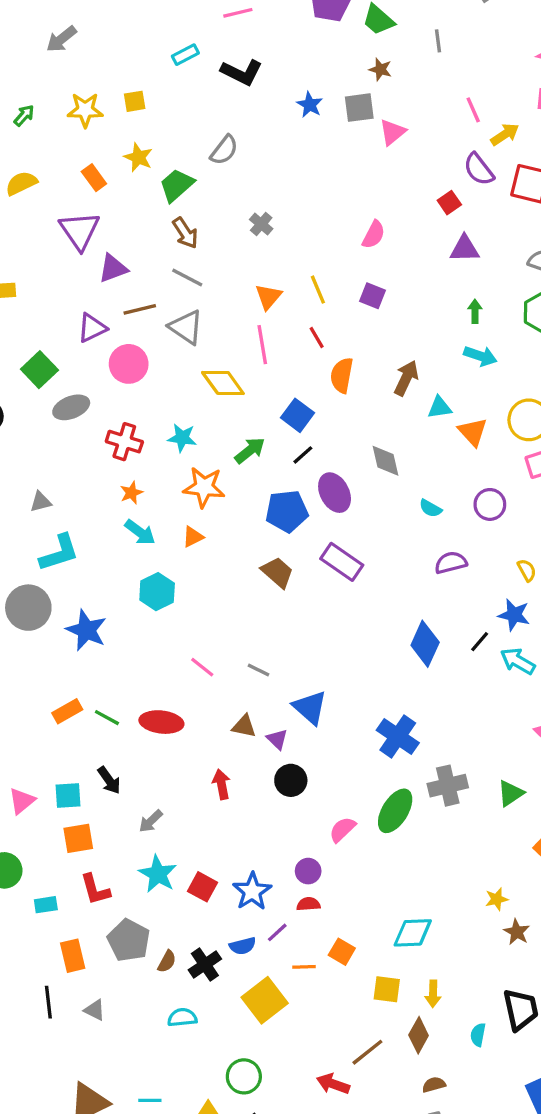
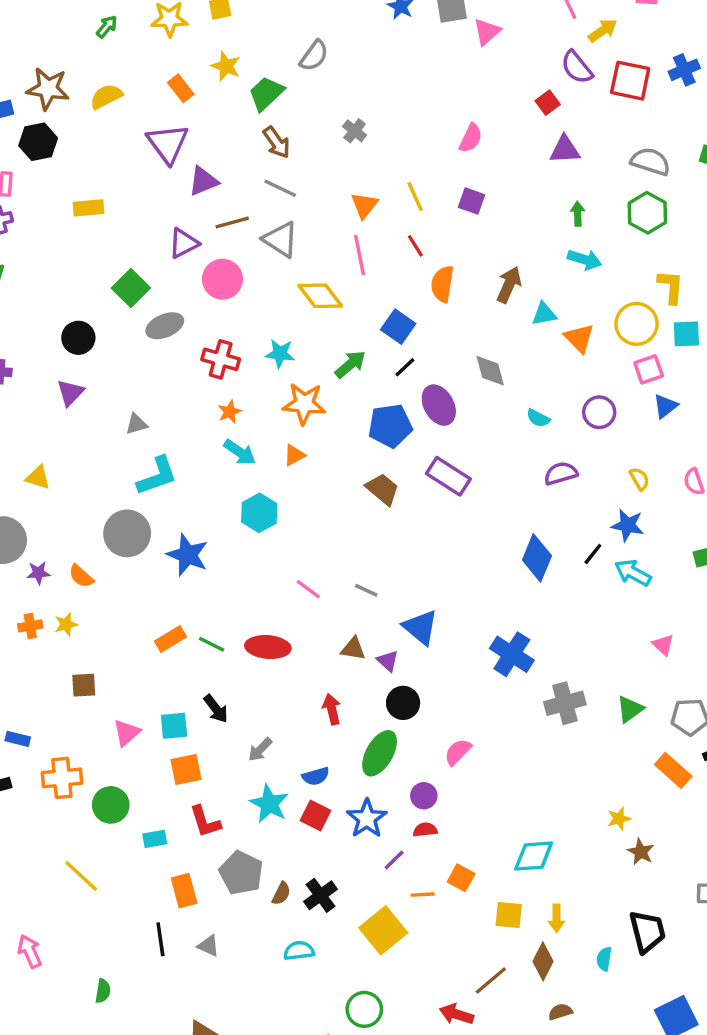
green ellipse: (395, 811) -> (380, 753), moved
blue semicircle: (243, 946) -> (316, 776), moved

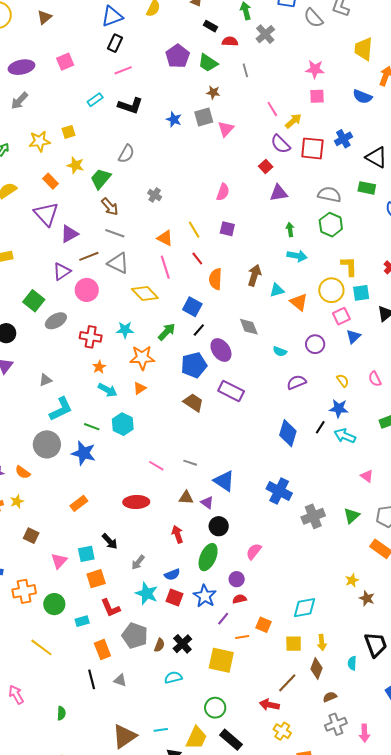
orange triangle: (364, 205) -> (165, 238), turned -36
green line: (212, 644) -> (92, 427), moved
brown square: (84, 685) -> (31, 536), turned 35
yellow square: (383, 930) -> (221, 660), turned -32

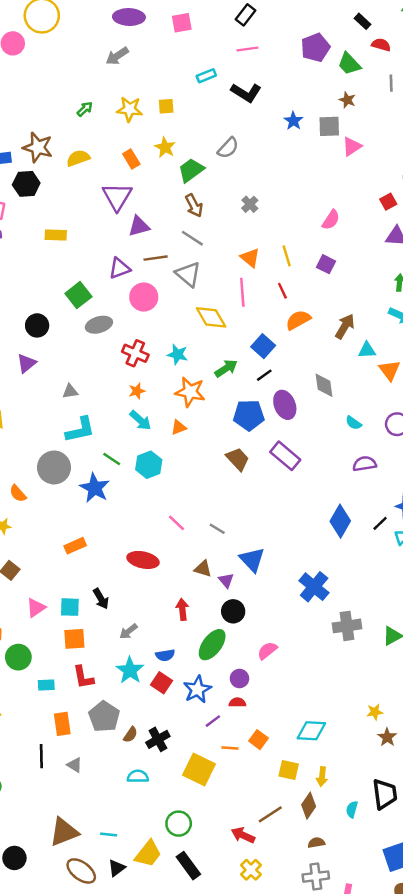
orange semicircle: (216, 279) -> (298, 320), turned 45

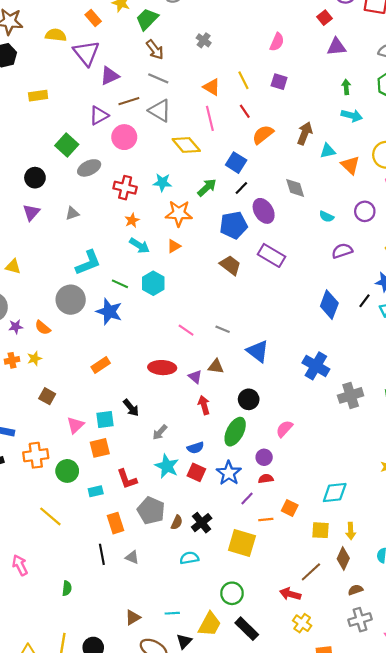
yellow semicircle: (78, 158) -> (56, 35), moved, turned 36
gray triangle: (70, 391) -> (72, 213), moved
purple triangle: (226, 580) -> (195, 377), moved
orange square: (74, 639) -> (100, 448), moved
brown triangle: (64, 832) -> (133, 617), size x0.6

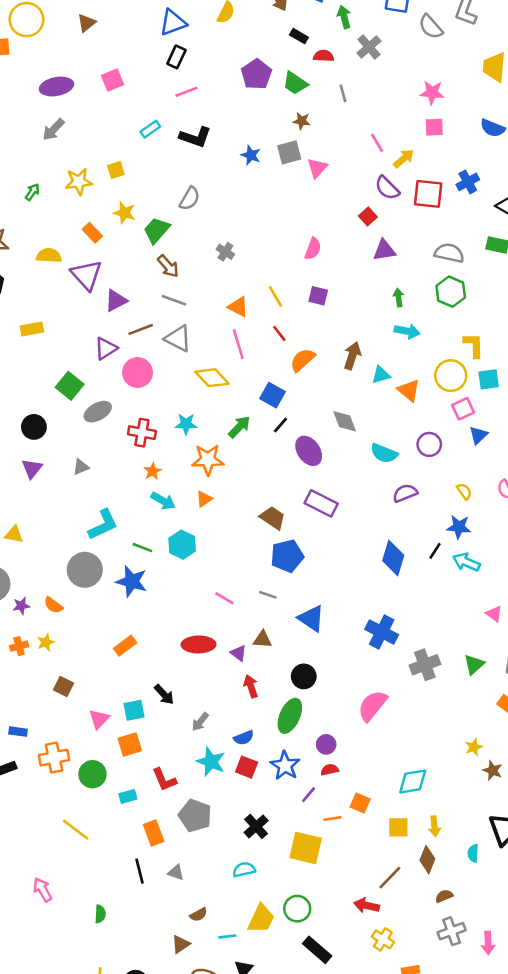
cyan semicircle: (326, 217) -> (384, 453), size x1.5
blue pentagon: (234, 225) -> (287, 556), moved
pink semicircle: (284, 429) -> (372, 706), moved, size x1.5
brown semicircle: (177, 522) -> (199, 915), moved, turned 40
yellow trapezoid: (210, 624) -> (261, 919), moved

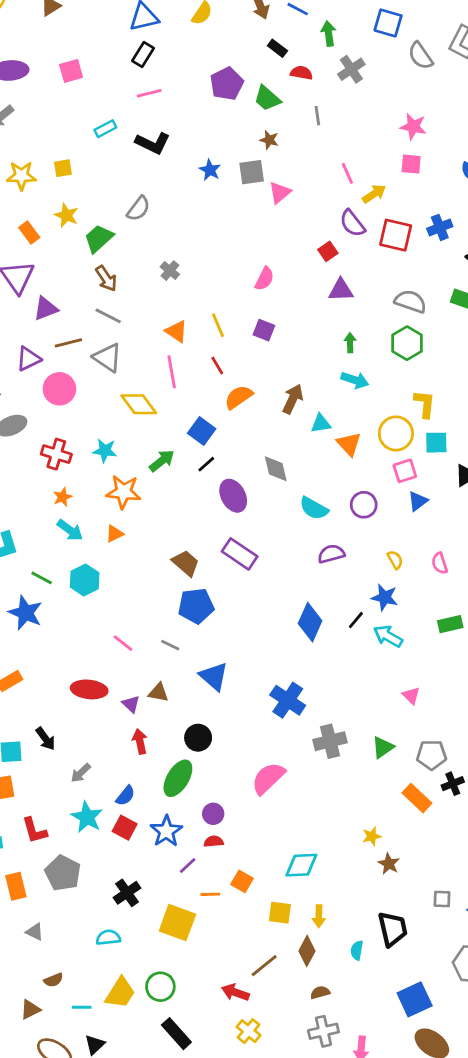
blue semicircle: (244, 738) -> (125, 796), turned -36

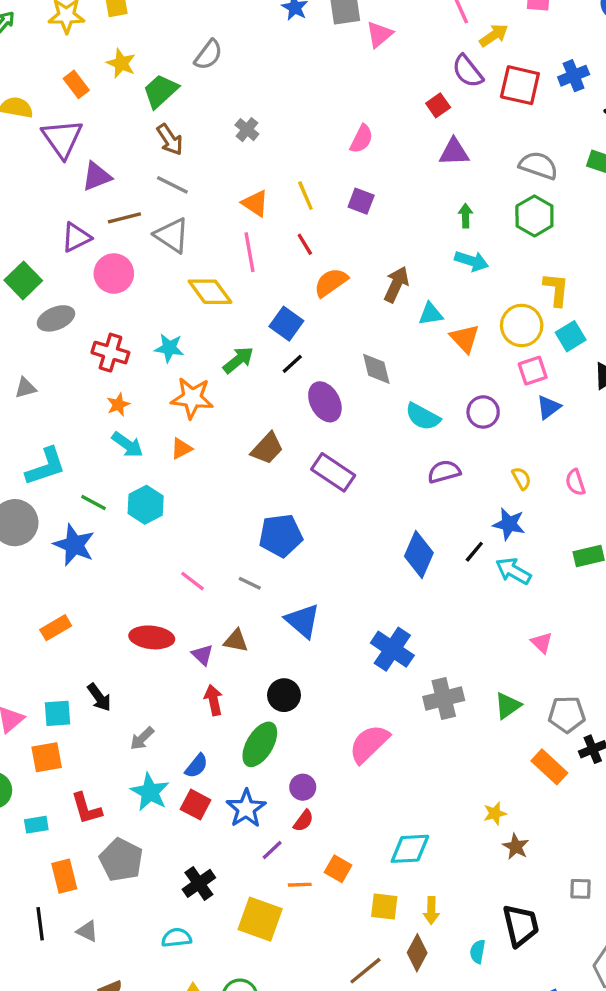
cyan square: (436, 443) -> (571, 336), turned -30
brown trapezoid: (186, 563) -> (267, 448), moved, turned 92
red semicircle: (214, 842) -> (303, 821), turned 132

